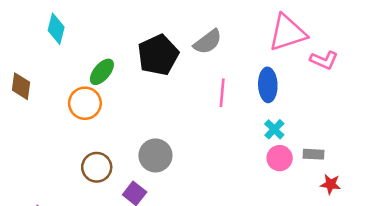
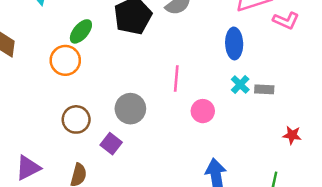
pink line: (222, 93) -> (176, 78), moved
gray rectangle: (314, 154) -> (264, 89), moved
pink circle: (280, 158) -> (203, 111), moved

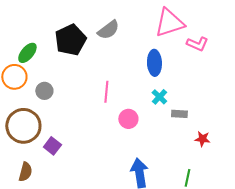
gray rectangle: (264, 89) -> (179, 114), moved
gray circle: (130, 109) -> (44, 91), moved, size x0.7
brown circle: (76, 119) -> (23, 126), size x1.5

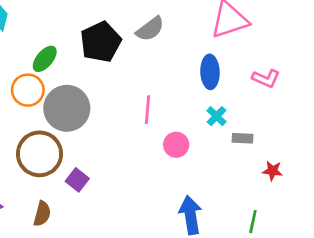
pink L-shape: (197, 44) -> (266, 78), moved
gray circle: (44, 91) -> (67, 108), size x2.0

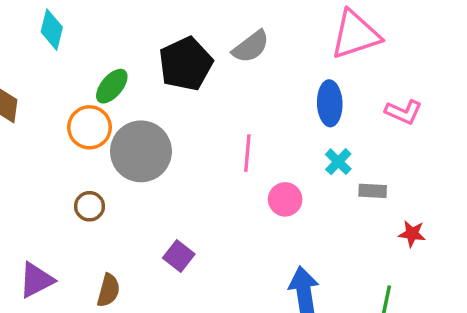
brown circle: (39, 154) -> (90, 206), moved, size x0.5
purple square: (77, 180) -> (179, 256), moved

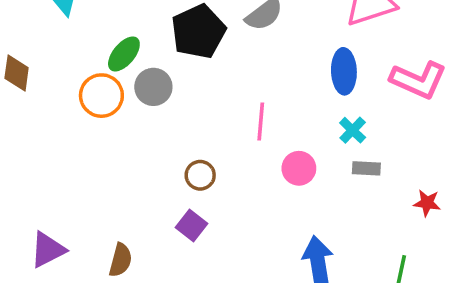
pink L-shape: (404, 112) -> (418, 80), size x1.5
gray circle: (141, 151) -> (153, 87), moved, size x0.6
gray rectangle: (373, 191) -> (366, 168), moved
brown circle: (90, 206) -> (200, 175), moved

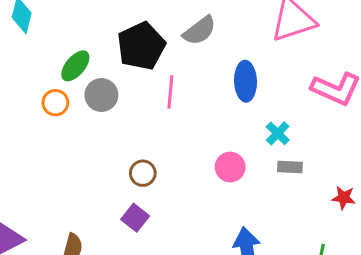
blue ellipse: (344, 71) -> (245, 81), moved
orange circle: (101, 96) -> (55, 103), size x0.7
pink line: (261, 122) -> (170, 92), moved

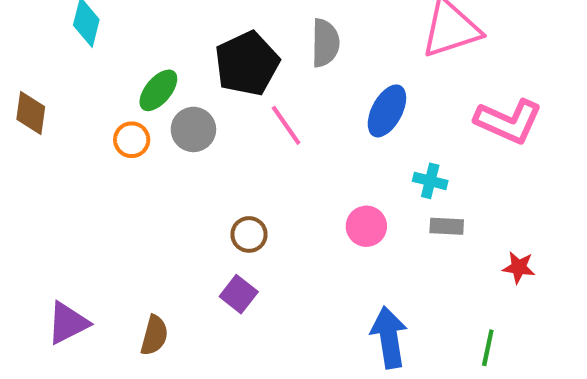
gray semicircle: (200, 31) -> (325, 43), turned -52
blue ellipse: (245, 81) -> (387, 111), turned 30
pink line: (170, 92) -> (286, 125), turned -40
cyan cross: (278, 133) -> (430, 181), turned -30

